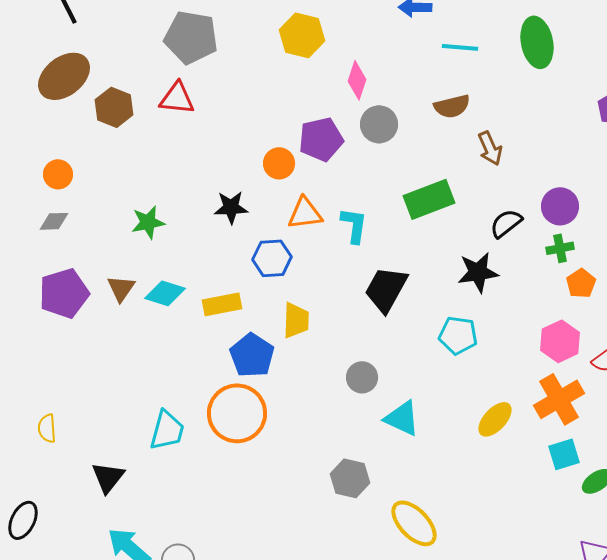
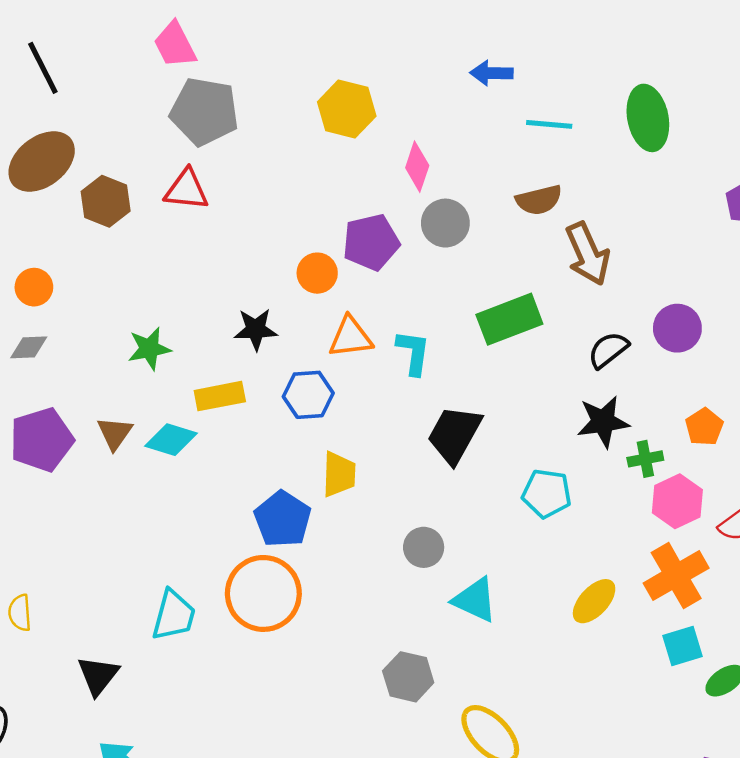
brown arrow: (490, 148) -> (588, 254), size x1.4
green cross: (560, 248) -> (645, 459), moved
black star: (478, 272) -> (603, 422), moved
yellow rectangle: (222, 304) -> (220, 396), moved

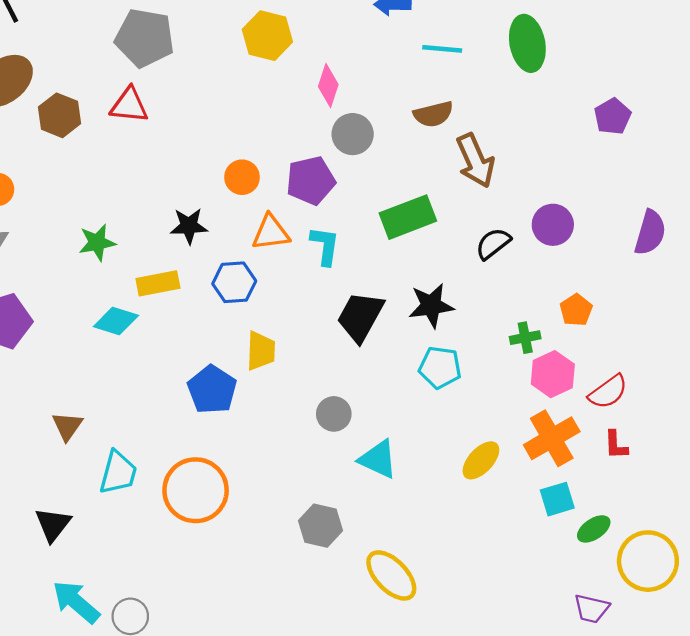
purple pentagon: (371, 242) -> (311, 181), moved
black star: (603, 422) -> (431, 306), moved
brown triangle: (115, 433) -> (67, 426), moved
orange circle: (263, 593) -> (196, 490), moved

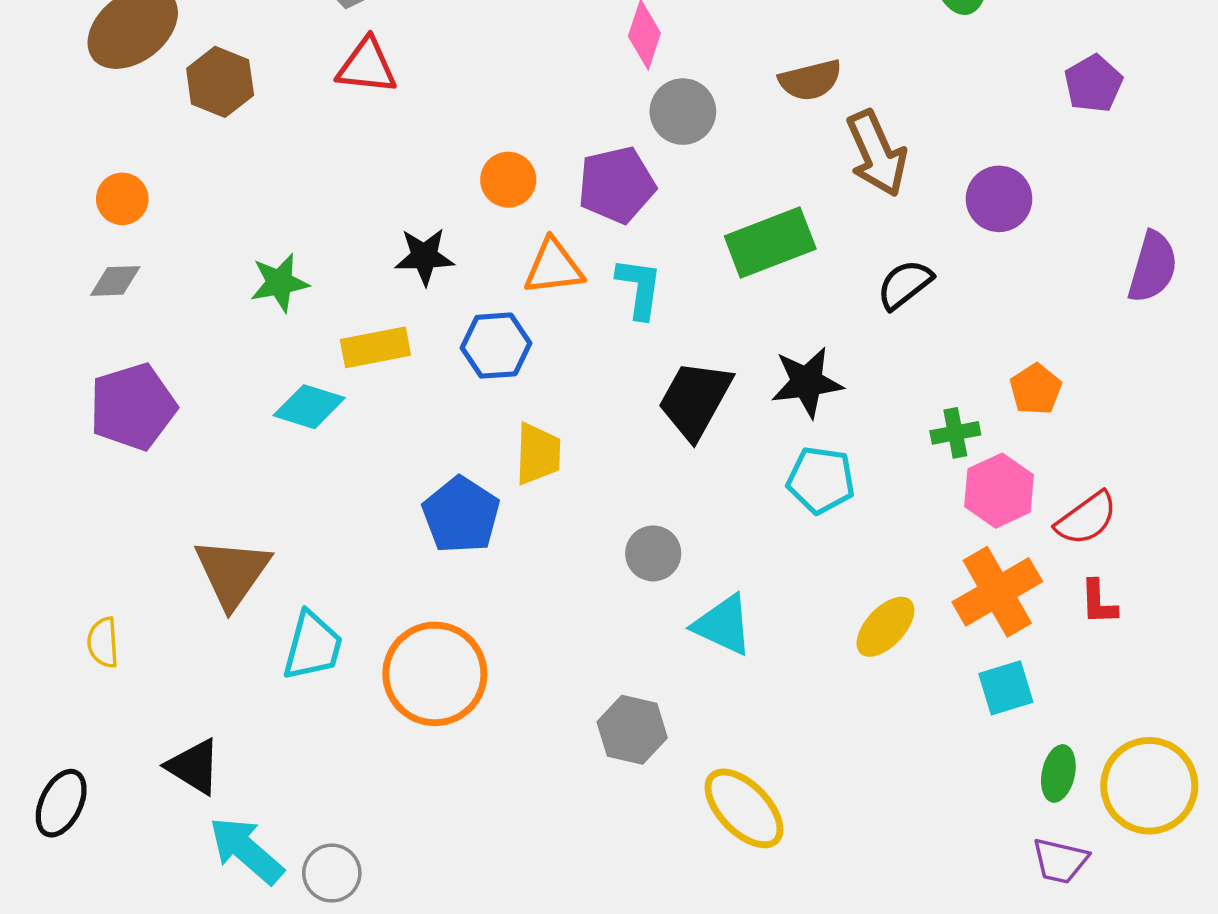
red triangle: (129, 105) -> (367, 66), moved
purple circle: (553, 225) -> (999, 199), moved
brown triangle: (67, 426) -> (232, 573), size x1.6
black triangle: (53, 525) -> (194, 766), moved, turned -36
green ellipse: (594, 529) -> (1058, 773), moved, turned -44

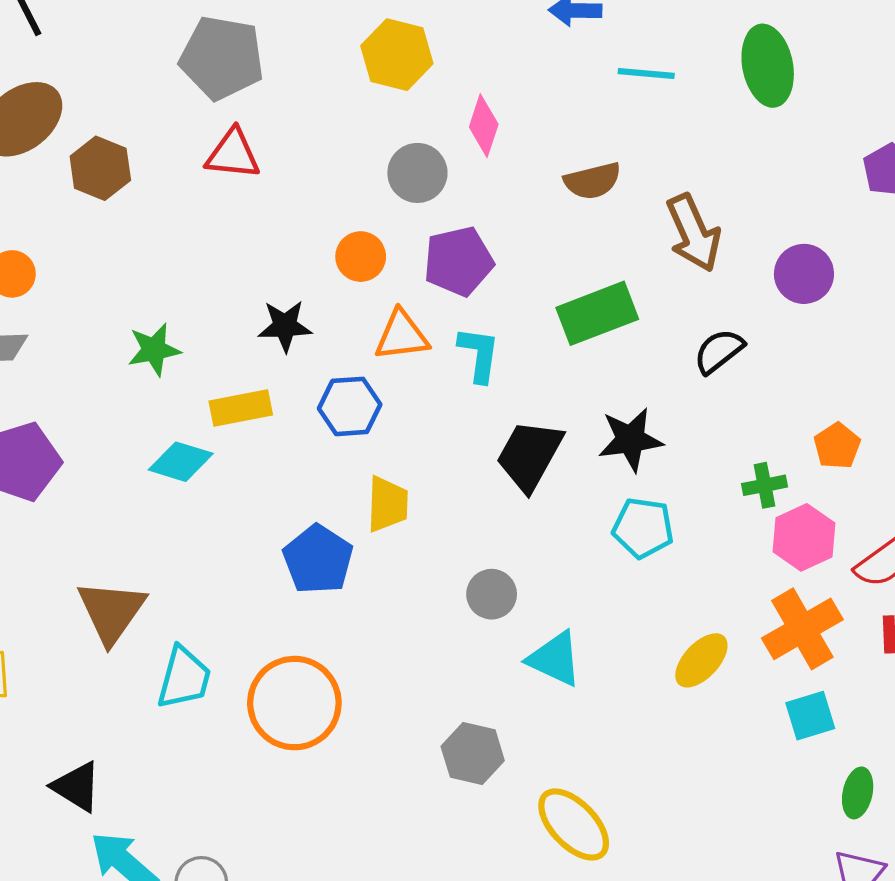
brown semicircle: (810, 80) -> (593, 181), moved
gray circle: (683, 112) -> (417, 173), moved

